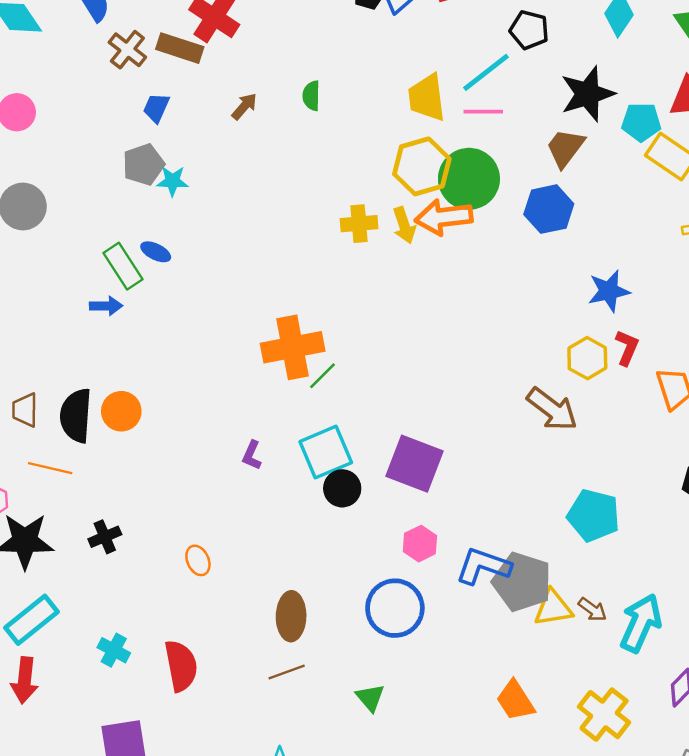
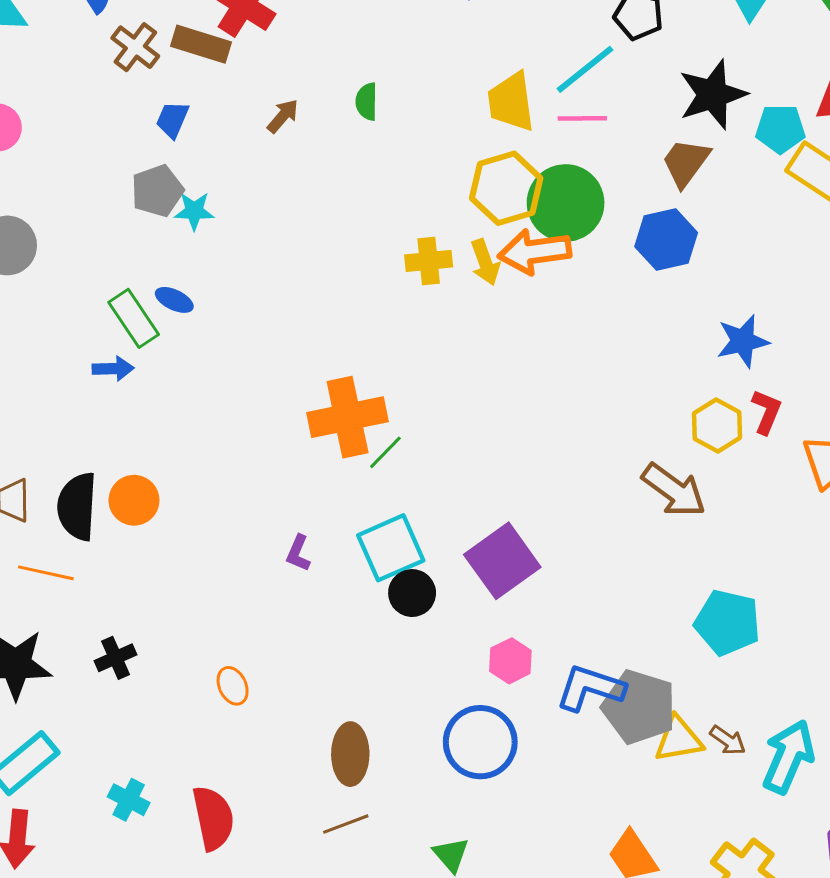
purple square: (414, 464) -> (502, 561), turned 34

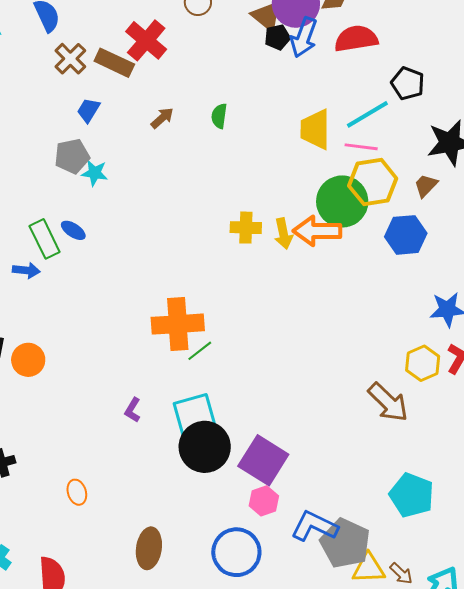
brown trapezoid: (686, 162) -> (426, 186), size x0.7
yellow hexagon: (506, 188) -> (373, 182), moved
purple square: (502, 561) -> (263, 460), moved, turned -30
black circle: (412, 593) -> (205, 447), size x1.6

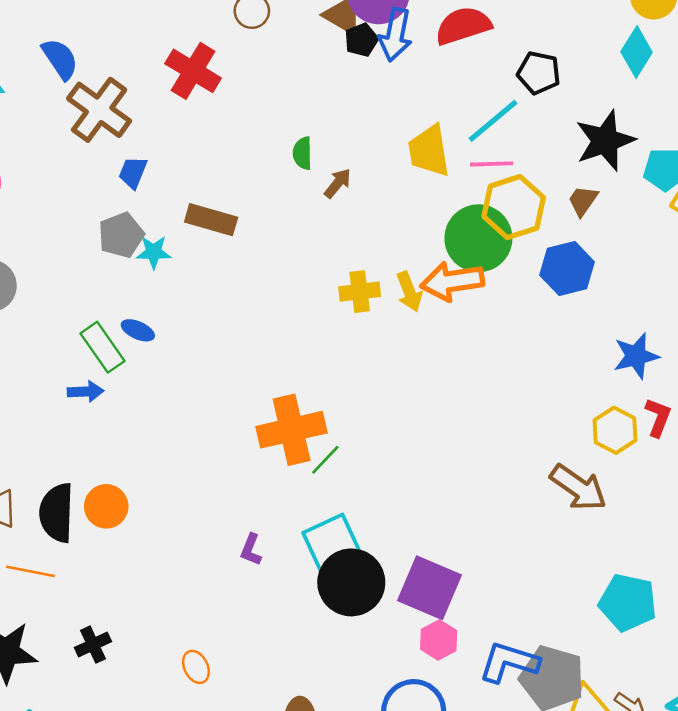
brown cross: (70, 59) -> (99, 110), size x1.5
brown rectangle: (114, 63) -> (211, 220), moved
brown arrow: (162, 118) -> (338, 183), moved

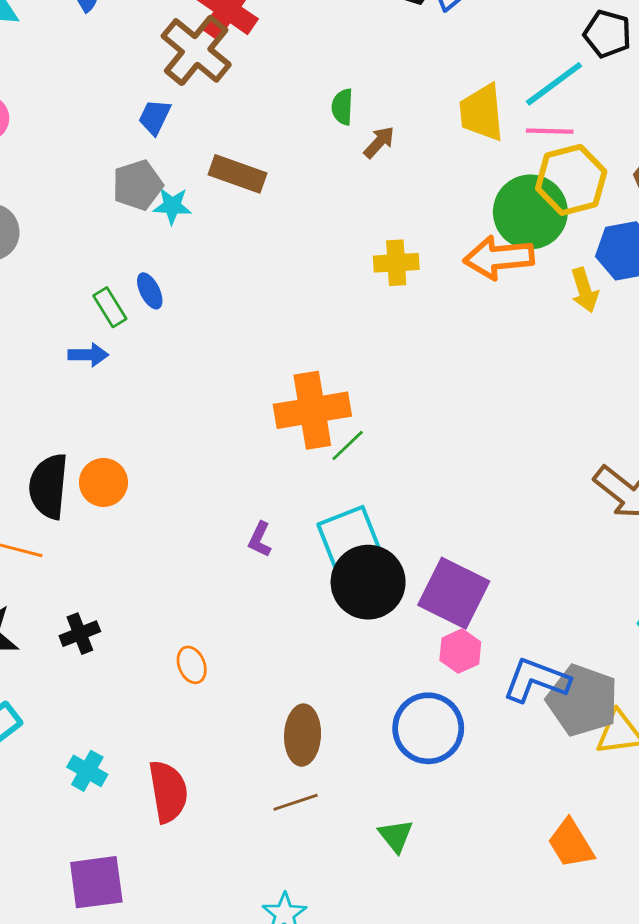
brown cross: (99, 110) -> (196, 50), moved
yellow arrow: (409, 292) -> (585, 290), moved
blue ellipse: (138, 330) -> (150, 291), turned 36
green rectangle: (103, 347) -> (110, 307), size x0.7

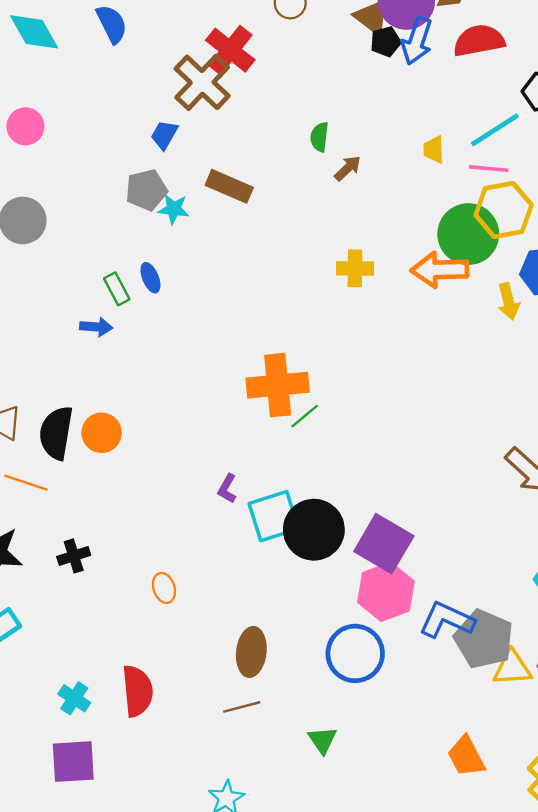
yellow trapezoid: (482, 113) -> (434, 149), size x0.6
cyan square: (349, 538) -> (274, 516), moved
pink hexagon: (460, 651) -> (386, 592), size x1.6
cyan cross: (87, 771) -> (74, 698), moved

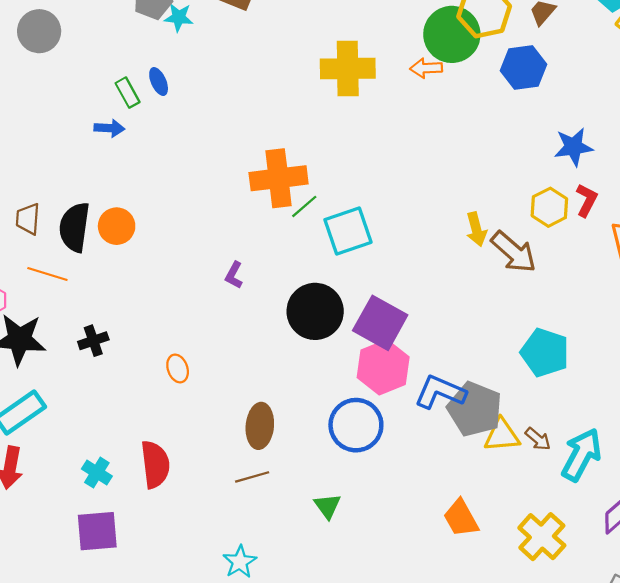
yellow cross: (355, 268) -> (348, 69), size x1.6
orange arrow: (440, 270) -> (426, 68), size x0.6
yellow arrow: (508, 301) -> (476, 229), moved
cyan square: (274, 516) -> (348, 231), moved

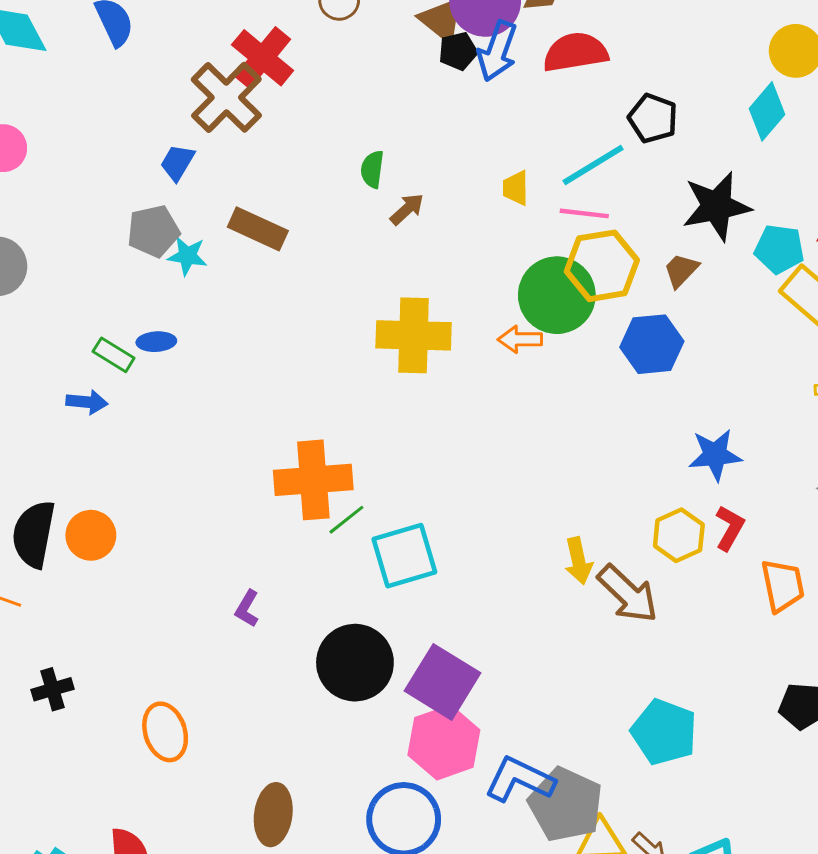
blue ellipse: (159, 81) -> (156, 342), turned -72
green rectangle: (128, 93) -> (114, 355), turned -32
orange ellipse: (178, 368) -> (165, 732), size x1.5

